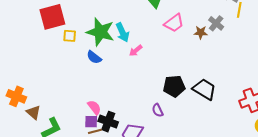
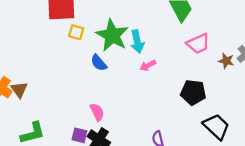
black pentagon: (174, 86) -> (193, 92), moved
pink semicircle: (94, 107) -> (97, 112), moved
brown triangle: (33, 112) -> (19, 90), moved

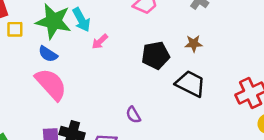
brown star: (226, 61) -> (194, 44), moved
pink semicircle: (97, 112) -> (51, 84), moved, size x1.8

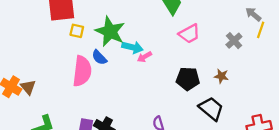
cyan arrow: (81, 20) -> (132, 47), moved, turned -60
pink semicircle: (51, 84) -> (82, 71), moved, turned 36

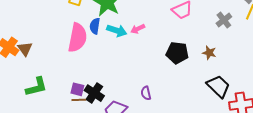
cyan arrow: (132, 47) -> (117, 31), moved
blue semicircle: (99, 57) -> (95, 26), turned 49
black trapezoid: (211, 109) -> (218, 86), moved

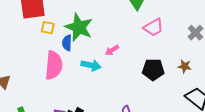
blue semicircle: (95, 26) -> (67, 43), moved
cyan arrow: (117, 31) -> (91, 65), moved

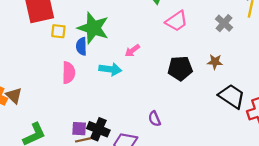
pink semicircle: (54, 65) -> (69, 73), size x0.7

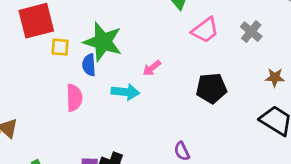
gray cross: (224, 23) -> (251, 32), moved
brown star: (215, 62) -> (275, 77), moved

